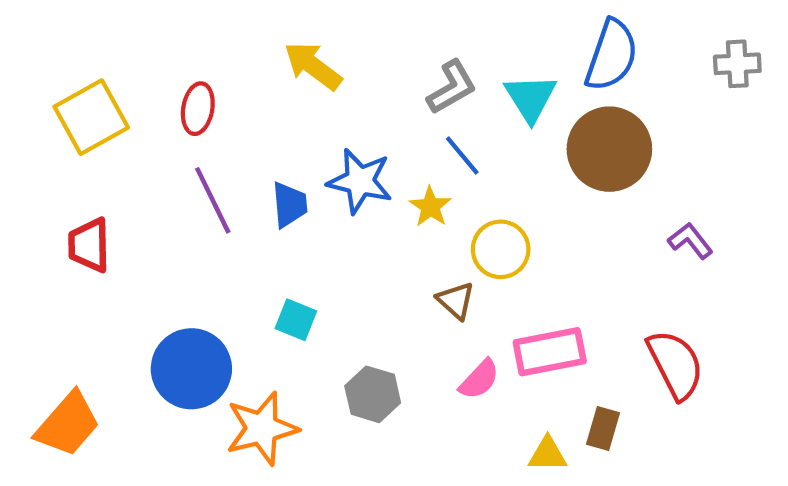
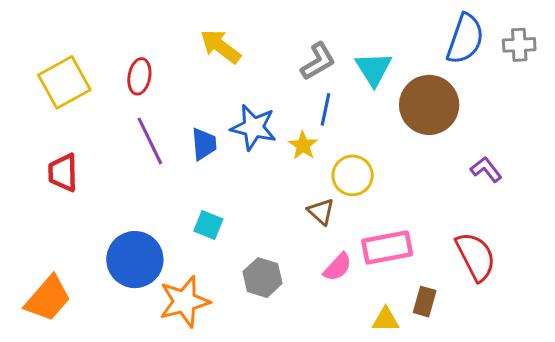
blue semicircle: (612, 55) -> (465, 39), moved
blue line: (462, 156) -> (326, 109), turned 52

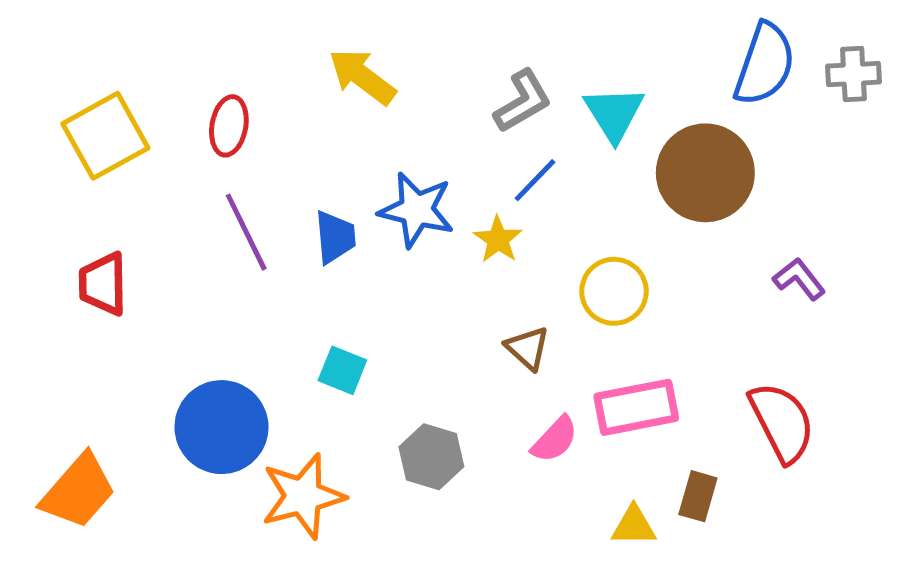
blue line: (326, 109) -> (535, 180), turned 32
yellow circle: (353, 175) -> (614, 291), moved

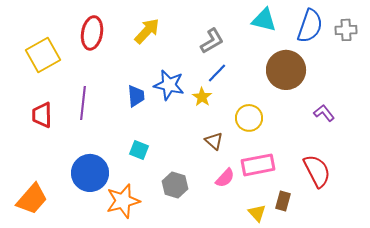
yellow arrow: (362, 77) -> (147, 31), turned 96
cyan triangle: (614, 114) -> (264, 20), moved, turned -44
red ellipse: (229, 126) -> (92, 33), moved, size x1.4
purple line: (246, 232) -> (83, 103), moved, turned 32
yellow triangle: (634, 526) -> (257, 213), turned 48

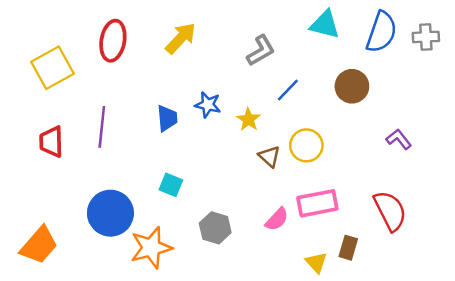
brown circle: (286, 70) -> (352, 86), size x0.7
blue line: (217, 73) -> (288, 90), moved
blue star: (169, 85) -> (208, 105), size x0.7
brown triangle: (214, 141) -> (269, 156), moved

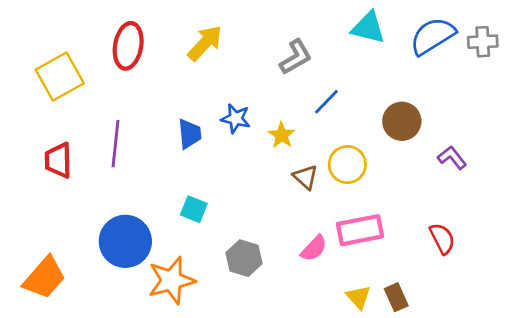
blue semicircle: (382, 32) -> (433, 36), turned -141
brown circle: (352, 86) -> (402, 121), moved
red semicircle: (390, 211) -> (442, 239), size x0.7
brown rectangle: (348, 248) -> (396, 297), moved, turned -40

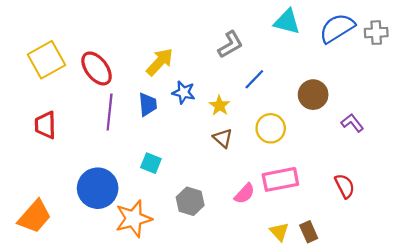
yellow arrow: (205, 43) -> (160, 62), moved
red ellipse: (128, 46) -> (97, 68), moved, turned -48
purple line: (116, 144) -> (110, 112), moved
brown triangle: (305, 177) -> (223, 138), moved

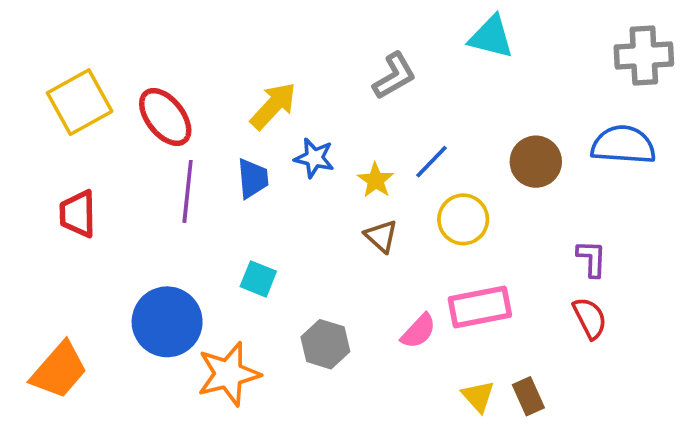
blue semicircle: (337, 28) -> (623, 145), moved, turned 36
gray cross: (376, 33) -> (644, 56), size x1.4
blue line: (254, 79) -> (432, 162), moved
purple L-shape: (352, 123) -> (592, 258), moved, turned 40

